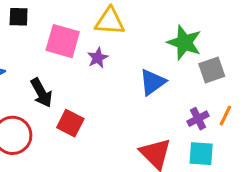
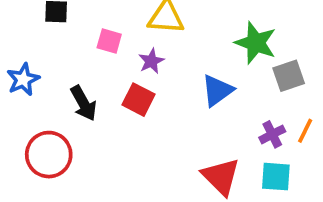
pink square: (63, 41) -> (109, 41), size x0.6
red square: (70, 123) -> (138, 100), moved

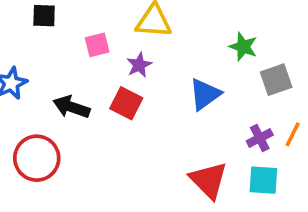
pink square: (109, 41) -> (97, 45), turned -30
green star: (256, 43) -> (243, 47), size x0.7
black arrow: (84, 103) -> (71, 107), turned 138

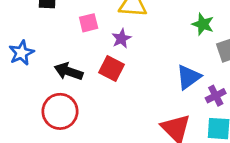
blue triangle: (205, 94) -> (189, 77), moved
red circle: (37, 158) -> (60, 111), moved

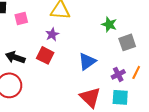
pink square: (89, 23) -> (21, 18), moved
blue triangle: (189, 77) -> (87, 61), moved

